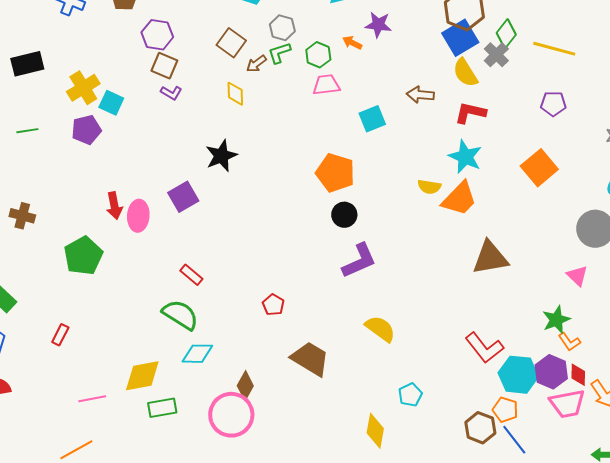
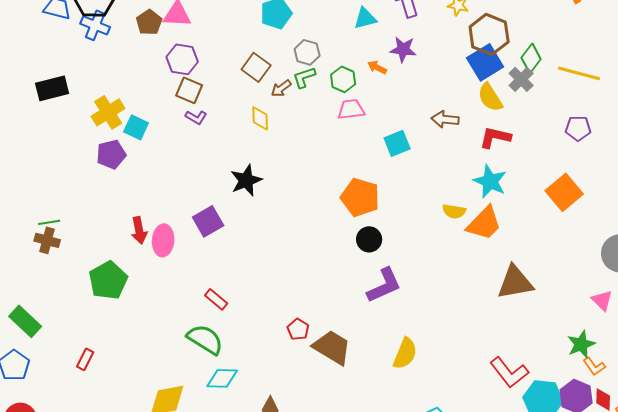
green line: (27, 131) -> (49, 222), moved
yellow semicircle: (380, 329) -> (405, 353), turned 76
brown trapezoid: (310, 359) -> (332, 347), moved

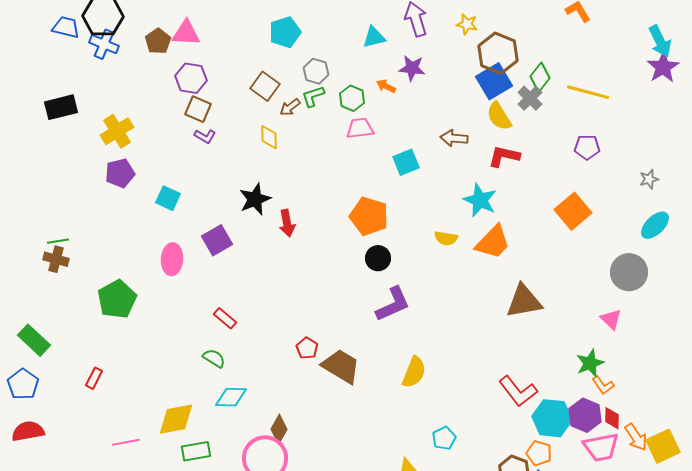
cyan square: (136, 127) -> (168, 198), moved
cyan star: (490, 181) -> (480, 200), moved
yellow semicircle: (454, 211) -> (446, 238), moved
red arrow: (139, 230) -> (287, 223), moved
green semicircle: (205, 339) -> (214, 358), size x0.6

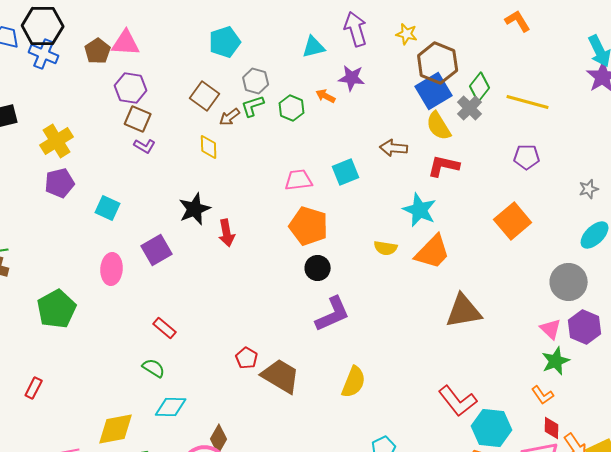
pink trapezoid: (360, 128) -> (299, 180), moved
green star: (590, 363) -> (556, 361), moved
purple hexagon: (585, 415) -> (585, 327), moved

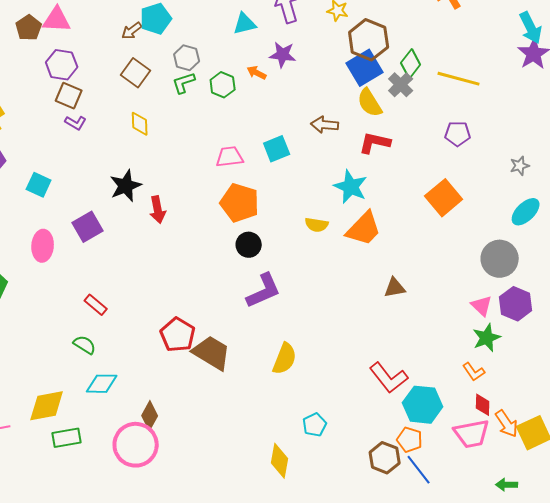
brown arrow: (230, 117) -> (132, 31), moved
brown triangle: (464, 311) -> (395, 288), size x0.6
red pentagon: (247, 358) -> (178, 335), size x1.6

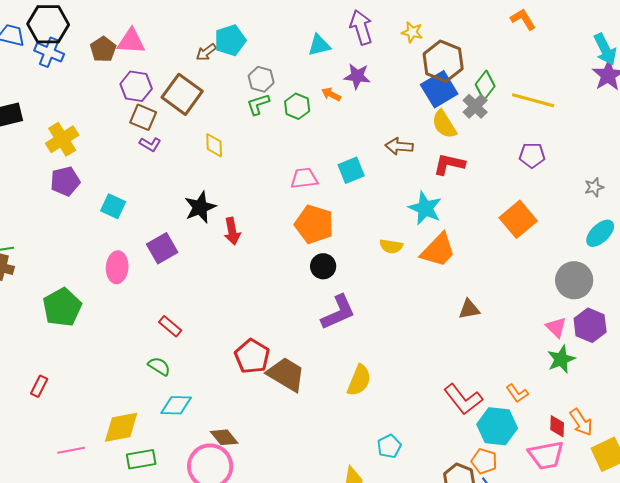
brown square: (136, 73) -> (182, 94), moved, size x1.4
orange L-shape: (474, 372) -> (517, 393), moved
brown diamond: (150, 416) -> (224, 437), turned -68
orange arrow: (507, 424) -> (581, 422), moved

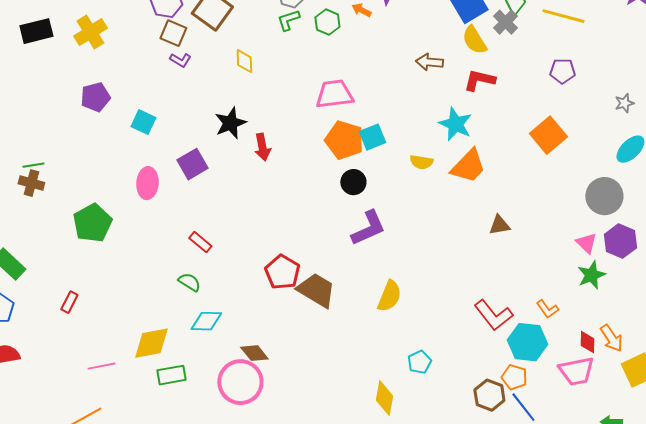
yellow cross: (62, 139) -> (90, 32), moved
cyan square: (351, 170) -> (372, 137), moved
pink trapezoid: (304, 178) -> (334, 94), size x1.4

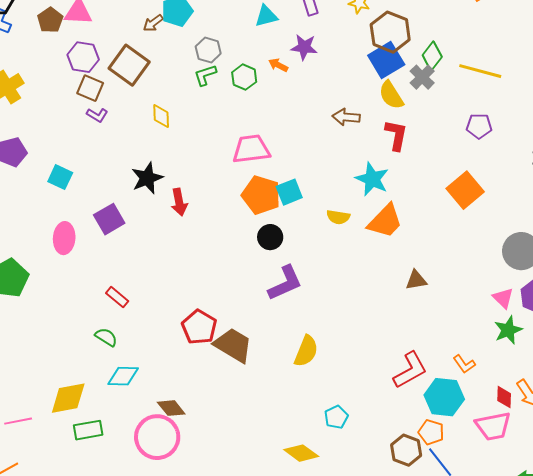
red L-shape: (479, 80) -> (396, 135), turned 88
red L-shape: (493, 315) -> (410, 370), turned -81
yellow diamond: (384, 398) -> (301, 453), turned -64

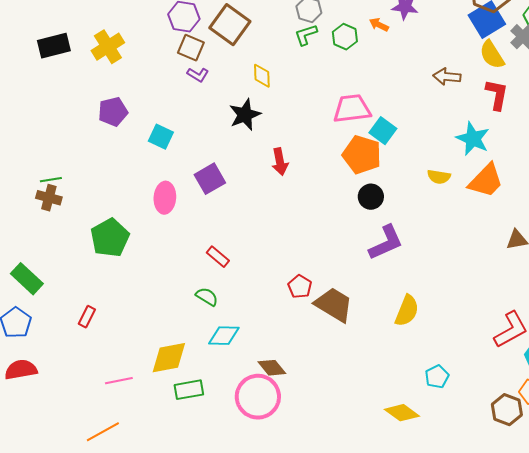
black star: (147, 178) -> (245, 115), moved
cyan square: (289, 192) -> (383, 131), moved, turned -32
red pentagon: (199, 327) -> (300, 287), size x0.7

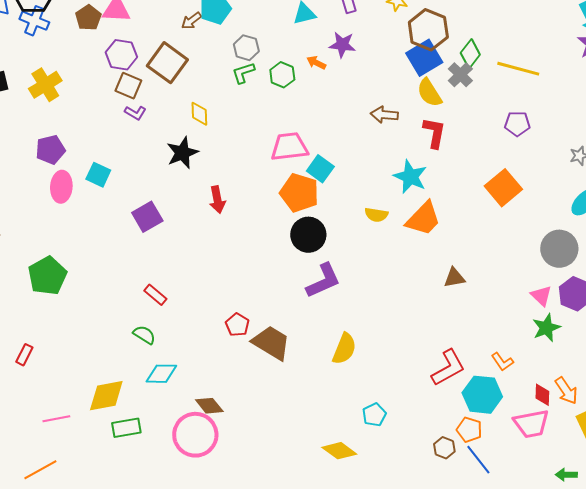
black circle: (371, 197) -> (308, 235), size x1.4
pink ellipse: (165, 198) -> (61, 187), moved
brown hexagon: (507, 410) -> (444, 448), size x0.7

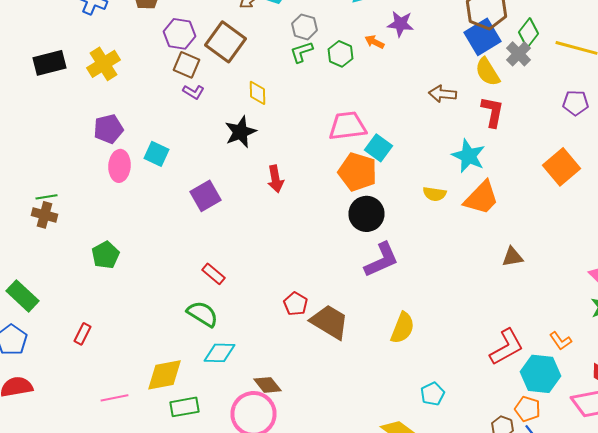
green pentagon: (47, 276) -> (106, 255), size x0.7
green semicircle: (144, 335) -> (202, 314), size x1.4

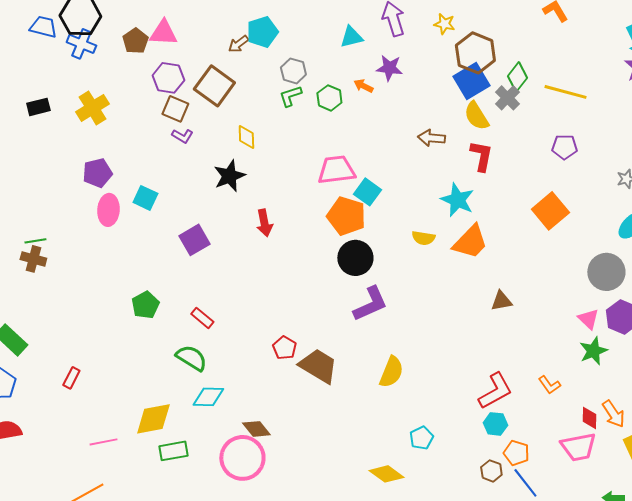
black rectangle: (50, 63) -> (38, 107), size x0.7
green pentagon: (106, 255) -> (145, 305), moved
cyan hexagon: (540, 374) -> (495, 424), moved, size x0.6

